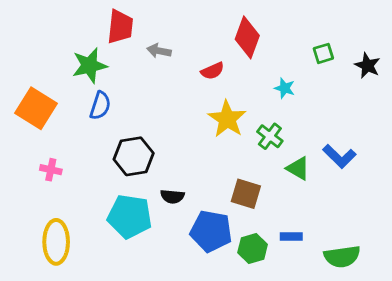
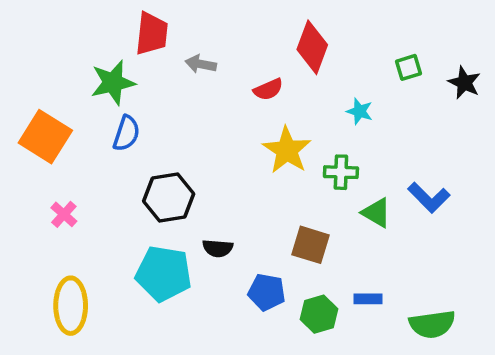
green cross: (270, 136) -> (341, 172), turned -35
pink cross: (51, 170) -> (64, 214), turned 30
blue pentagon: (211, 231) -> (267, 292), size x0.7

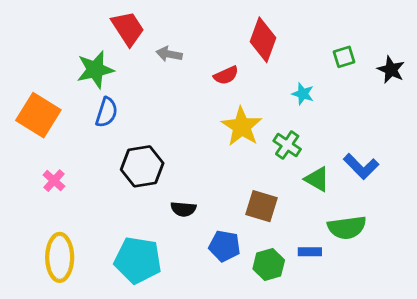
red trapezoid: (152, 34) -> (128, 28), turned -39
green cross: (341, 172) -> (287, 145), turned 32
cyan pentagon: (164, 274) -> (138, 260), moved
green semicircle: (432, 324) -> (347, 227), moved

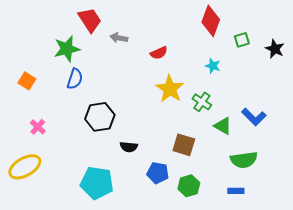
red diamond: (263, 40) -> (211, 21), moved
orange square: (38, 115) -> (27, 81), size x0.6
blue rectangle: (310, 252) -> (236, 191), moved
yellow ellipse: (60, 257) -> (25, 167), moved, turned 60

